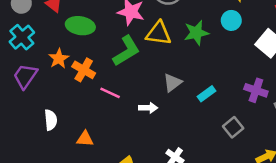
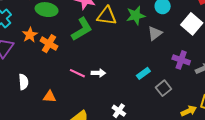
gray triangle: (172, 83) -> (155, 33), moved
pink line: (110, 93) -> (77, 73), moved
cyan rectangle: (206, 94) -> (143, 73), moved

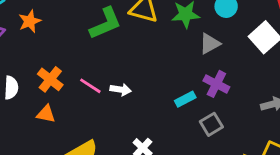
orange cross: (49, 44) -> (50, 79), moved
purple cross: (181, 60) -> (216, 84), moved

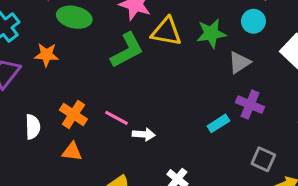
orange star: (30, 21) -> (46, 55), turned 30
white arrow: (121, 90) -> (144, 134), moved
gray square: (211, 124) -> (263, 159), moved, turned -30

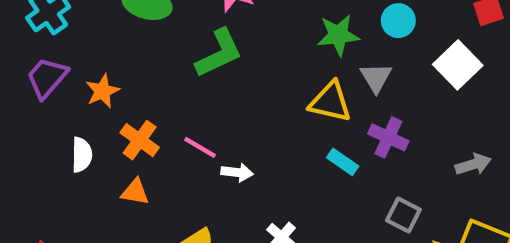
yellow triangle: (166, 32) -> (330, 102), moved
orange star: (46, 55) -> (102, 91), moved, turned -30
gray triangle: (239, 62) -> (376, 78), turned -30
cyan rectangle: (218, 123) -> (343, 162), turned 65

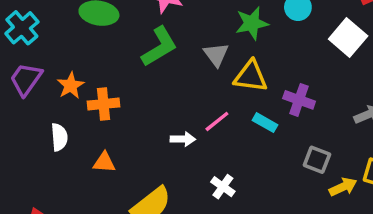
gray triangle: (376, 78) -> (216, 55), moved
orange cross: (140, 140) -> (103, 104), moved, turned -36
pink line: (200, 147) -> (217, 121), moved, turned -64

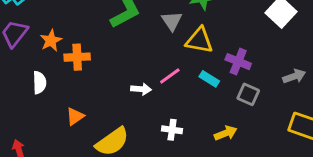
gray square: (317, 160) -> (248, 94), moved
orange triangle: (104, 162) -> (75, 116), moved, turned -42
white cross: (223, 187) -> (172, 130), turned -30
yellow arrow: (343, 187) -> (226, 133), moved

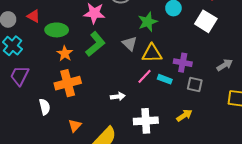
orange star: (51, 41) -> (65, 53), moved
orange cross: (77, 57) -> (68, 83), size x1.4
pink line: (170, 76) -> (144, 76), moved
white cross: (172, 130) -> (146, 121), size x1.6

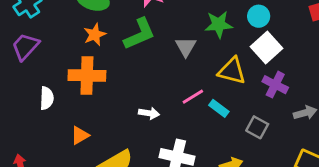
white square: (206, 21) -> (267, 47), moved
yellow triangle: (152, 53) -> (232, 71), moved
purple cross: (183, 63) -> (275, 85), moved

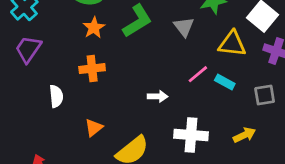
orange cross: (87, 75) -> (92, 69), size x0.7
gray square: (257, 127) -> (265, 95), turned -30

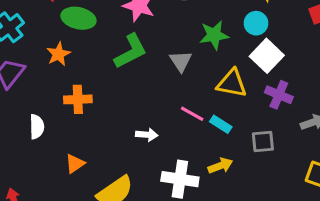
orange star: (94, 28) -> (58, 54), moved
pink line: (198, 74) -> (192, 114), turned 65
yellow arrow: (244, 135) -> (220, 166), moved

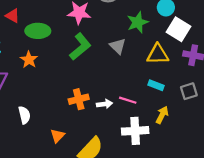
orange cross: (78, 99) -> (79, 99), moved
pink line: (192, 114) -> (128, 100), moved
yellow arrow: (220, 166) -> (162, 115), turned -30

